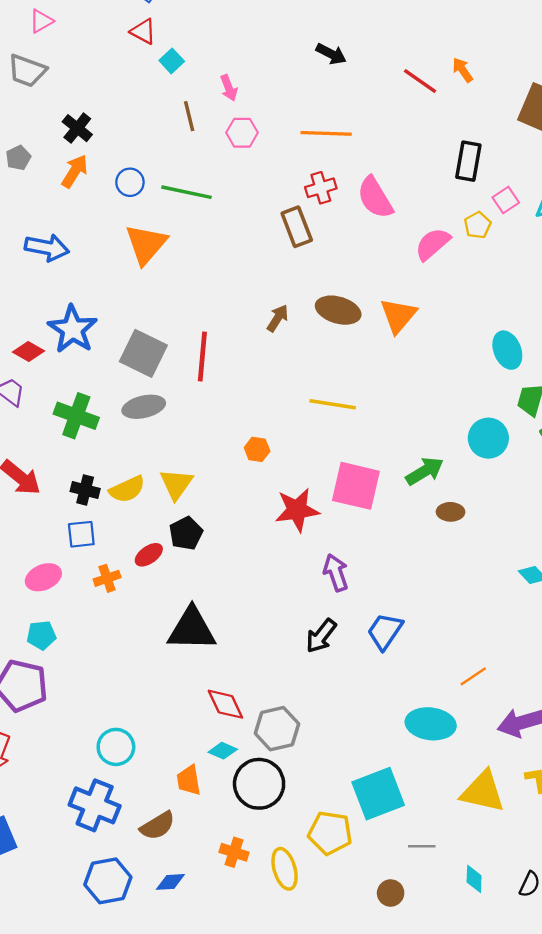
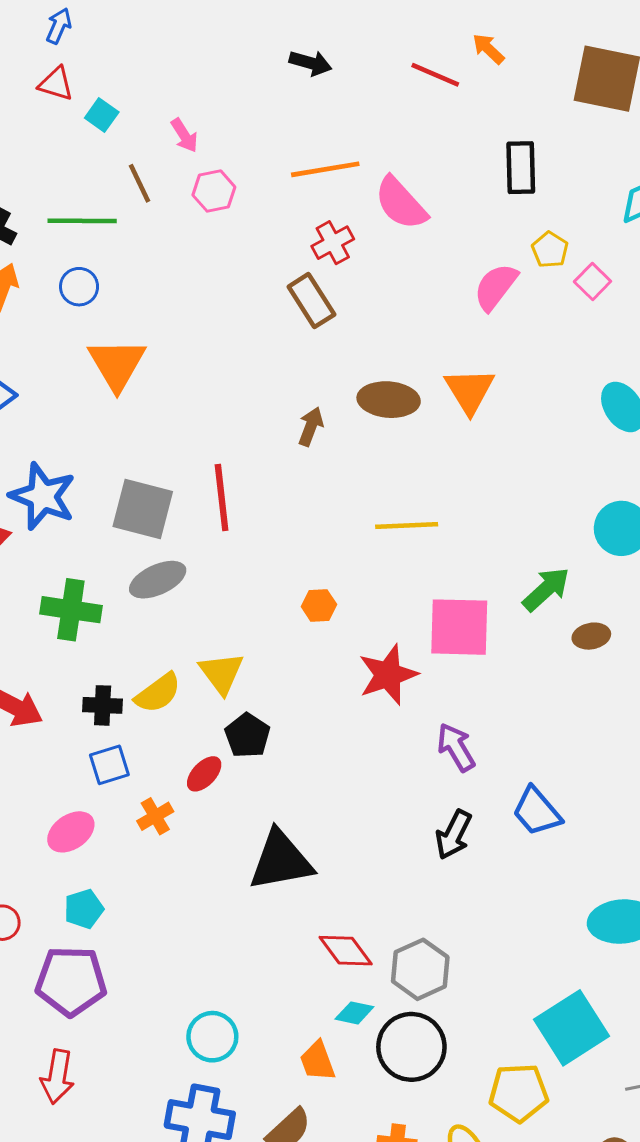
green line: (186, 192) -> (82, 221), moved
pink semicircle: (375, 198) -> (401, 203), moved
pink square: (506, 200) -> (593, 282), moved
blue trapezoid: (385, 631) -> (537, 811), turned -63

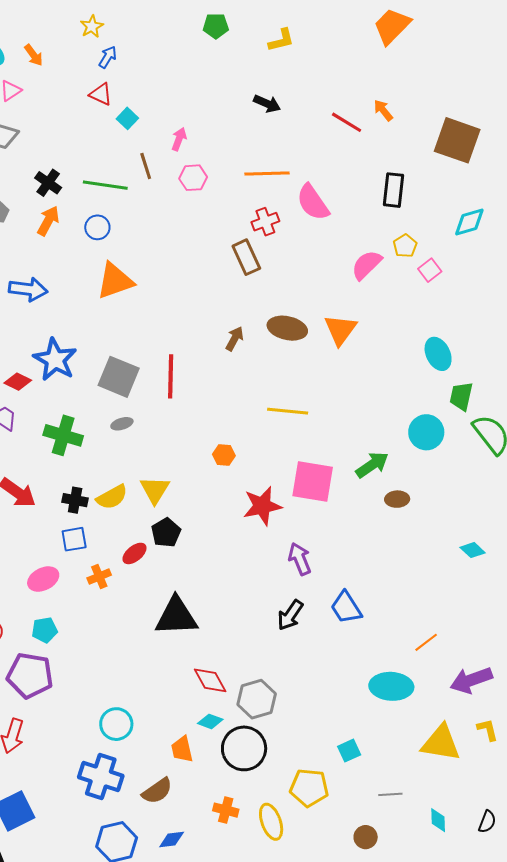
pink arrow: (184, 135) -> (179, 139), turned -135
orange triangle: (117, 364) -> (115, 281), turned 33
gray ellipse: (158, 580) -> (122, 424), size x0.6
cyan square: (571, 1028) -> (349, 751), size x0.5

